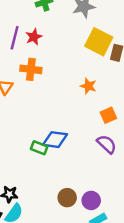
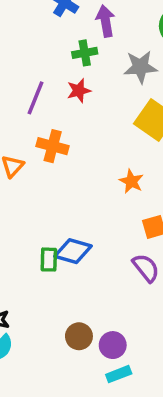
red star: (34, 37) -> (79, 91), moved
green rectangle: (39, 148) -> (49, 260), turned 63

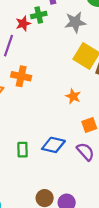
red star: (79, 91) -> (23, 24), moved
blue diamond: (73, 251) -> (53, 145), moved

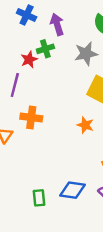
orange star: (73, 96) -> (85, 125), moved

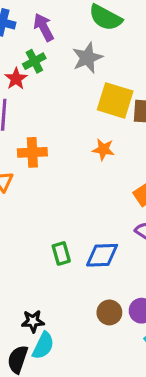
blue diamond: (73, 190) -> (102, 255), moved

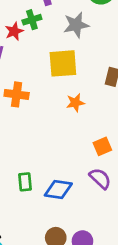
yellow square: (115, 100) -> (63, 63), moved, turned -32
orange star: (103, 149) -> (75, 103), turned -30

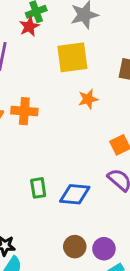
red star: (14, 31) -> (29, 26), moved
orange cross: (17, 94) -> (24, 111), moved

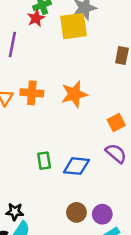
yellow square: (72, 57) -> (74, 26), moved
orange star: (88, 99) -> (74, 94), moved, size x1.5

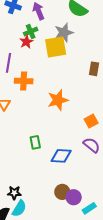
orange cross: (32, 93) -> (24, 81), moved
green rectangle: (44, 161) -> (35, 142), moved
purple circle: (102, 214) -> (74, 197), moved

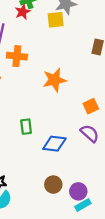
yellow square: (56, 47) -> (56, 20), size x0.7
purple circle: (74, 197) -> (78, 191), moved

